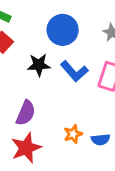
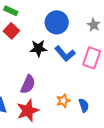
blue semicircle: (101, 140) -> (84, 105), turned -104

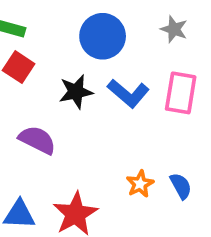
purple semicircle: (28, 84) -> (37, 140), moved, turned -78

